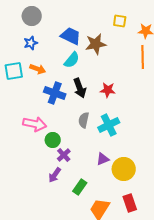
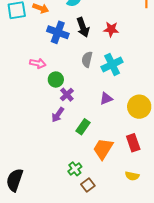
pink arrow: (35, 124) -> (38, 63), size x0.7
yellow circle: (124, 169) -> (139, 107), moved

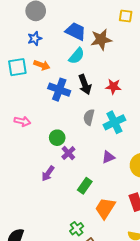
pink arrow: (38, 63) -> (22, 121), moved
purple arrow: (58, 115) -> (48, 173), moved

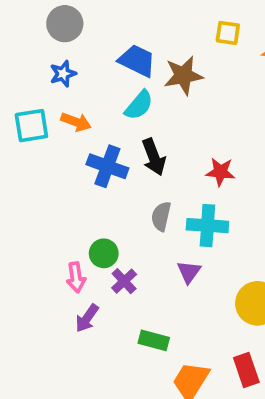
red star: (113, 87) -> (220, 172), moved
pink arrow: (22, 121) -> (76, 277), moved, turned 70
cyan cross: (114, 122) -> (207, 226), turned 30
purple triangle: (108, 157) -> (189, 272), moved, turned -32
green rectangle: (85, 186) -> (154, 340), turned 70

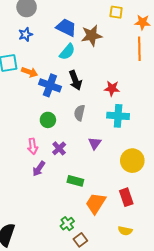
orange arrow: (76, 122) -> (30, 72), moved
cyan cross: (207, 226) -> (118, 116), moved
green circle: (104, 253) -> (48, 120), moved

